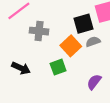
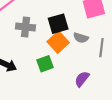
black square: (83, 24) -> (58, 24), moved
gray semicircle: (93, 42) -> (81, 38), turned -144

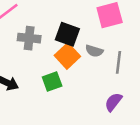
black square: (58, 24) -> (67, 34), turned 36
purple semicircle: (82, 79) -> (113, 102), moved

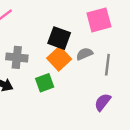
gray cross: (29, 38) -> (17, 57), moved
gray semicircle: (94, 51) -> (84, 54), turned 140

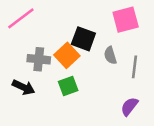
gray semicircle: (84, 54) -> (110, 55), turned -84
orange square: (59, 59) -> (67, 55), moved

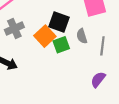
gray cross: (39, 59) -> (14, 28), moved, turned -30
green square: (68, 86) -> (61, 45), moved

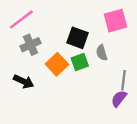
orange square: (45, 36) -> (57, 64), moved
gray line: (102, 46) -> (123, 80), moved

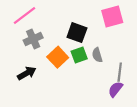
gray semicircle: (102, 53) -> (97, 55), moved
black arrow: (24, 81) -> (27, 73), turned -54

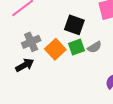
gray cross: (33, 39) -> (31, 42), moved
gray semicircle: (97, 55) -> (94, 47), turned -104

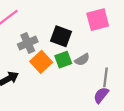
gray cross: (31, 42) -> (28, 43), moved

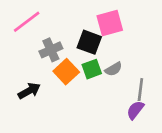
pink square: (98, 20) -> (110, 23), moved

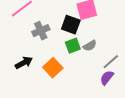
orange square: (66, 72) -> (53, 68), moved
gray line: (140, 90) -> (111, 62), turned 42

